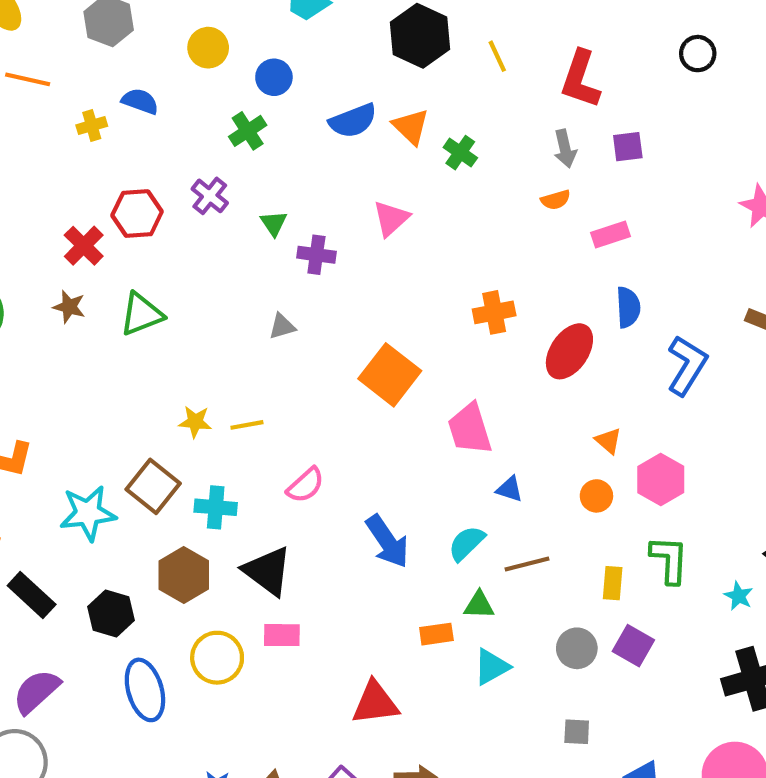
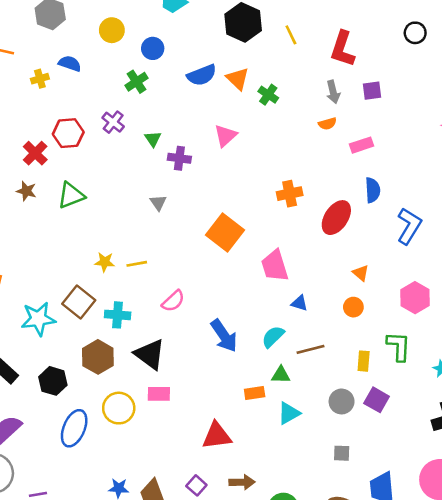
gray triangle: (282, 326) -> (158, 203), turned -48
pink hexagon: (661, 480) -> (415, 298), moved
blue ellipse: (145, 690) -> (74, 428), turned 39

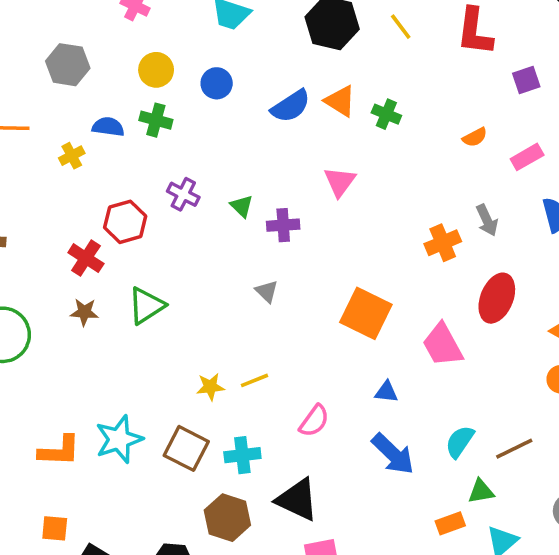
green cross: (137, 82) -> (156, 120), moved, turned -30
gray arrow: (333, 92) -> (487, 220), moved
red ellipse: (336, 218) -> (497, 298), moved
blue triangle: (300, 303) -> (386, 392), moved
cyan star: (38, 319) -> (119, 439), moved

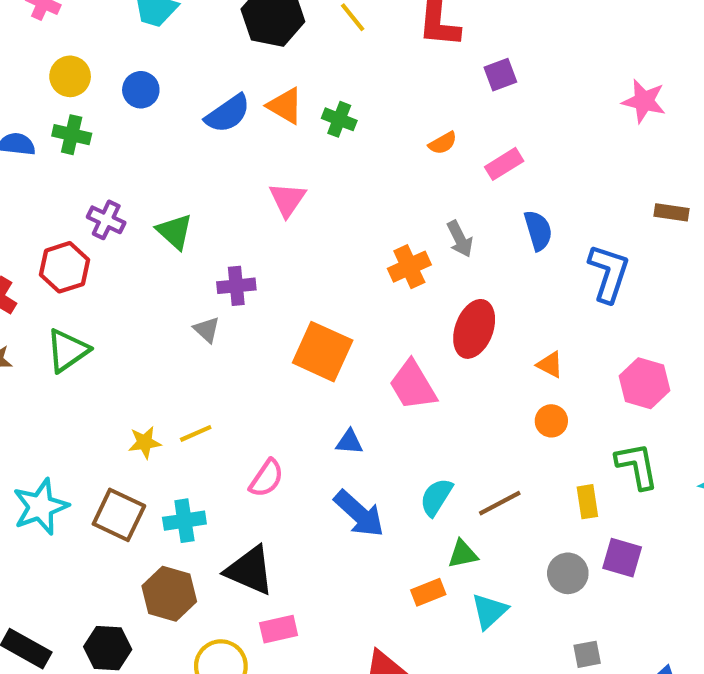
green triangle: (242, 206) -> (175, 231), size x1.4
red hexagon: (125, 222) -> (65, 267), moved
purple cross: (283, 225) -> (236, 286), moved

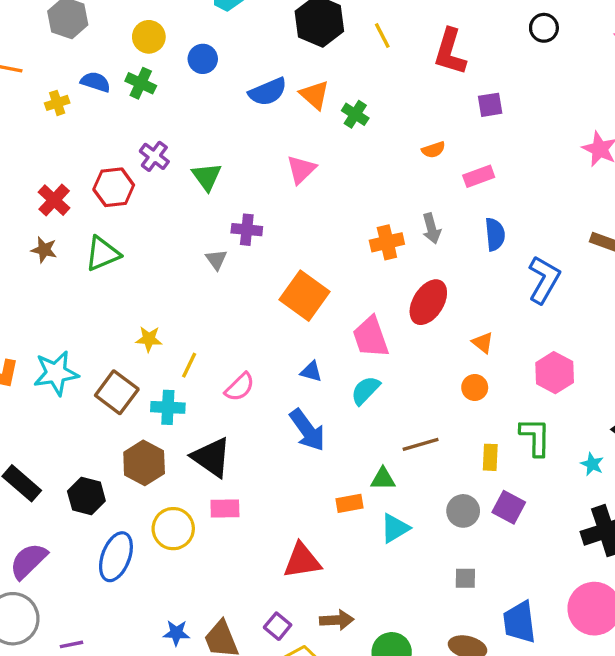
yellow line: (196, 433) -> (189, 365), moved, turned -52
cyan semicircle: (436, 497) -> (365, 390), moved

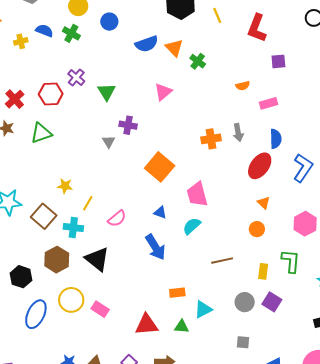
red ellipse: (428, 302) -> (260, 166), moved
green triangle: (383, 479) -> (182, 327), moved
pink rectangle: (225, 509) -> (100, 309), moved, turned 30

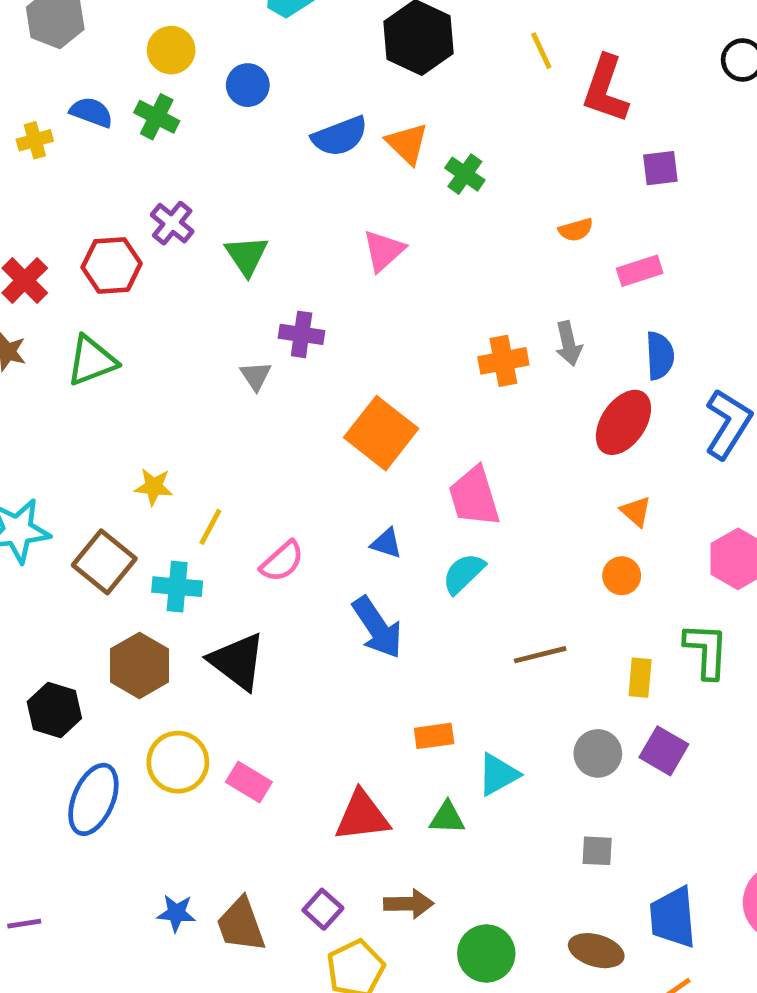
yellow line: (217, 15) -> (541, 51), moved

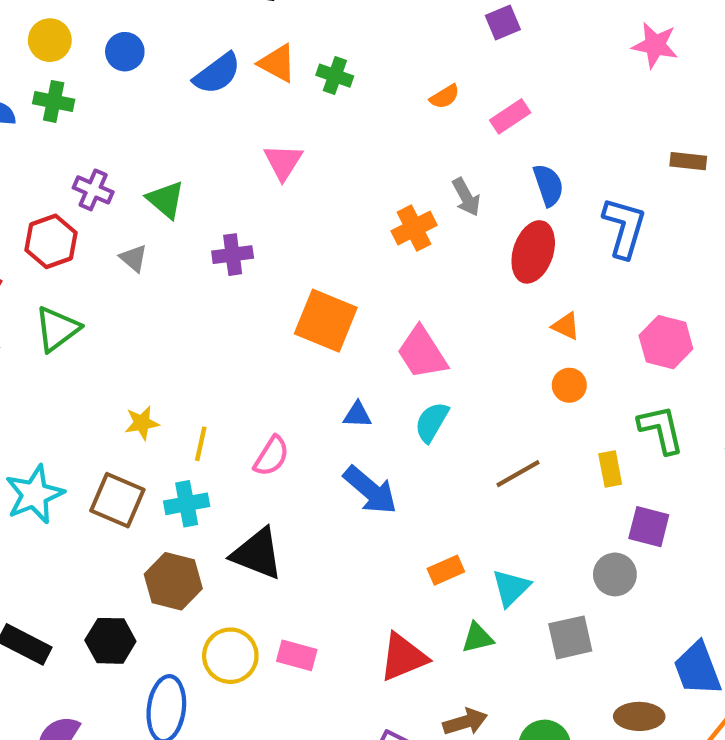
gray triangle: (256, 376) -> (134, 258), moved
gray circle: (598, 753) -> (615, 574), moved
gray square: (597, 851) -> (570, 637), moved, size x1.5

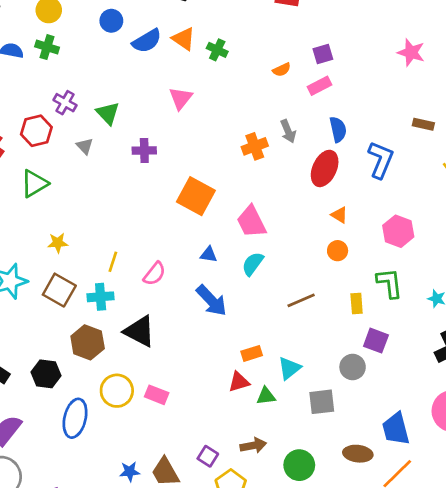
purple square: (503, 22) -> (323, 54), moved
blue circle: (125, 52) -> (111, 21), moved
yellow star: (142, 423) -> (58, 243), moved
red triangle: (403, 657) -> (239, 382), moved, size x0.7

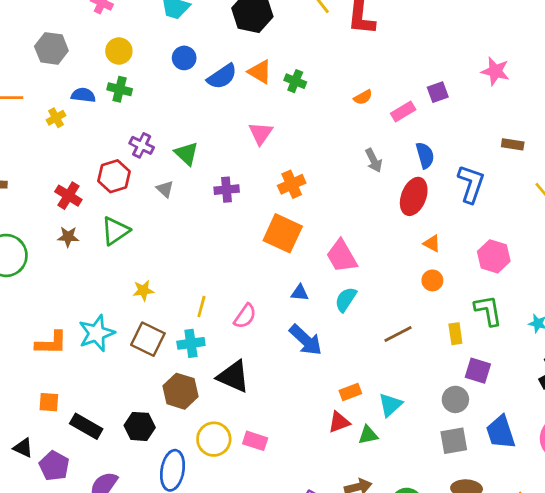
purple square: (323, 54) -> (438, 92), moved
orange cross: (255, 146) -> (292, 184), moved
gray square: (322, 402) -> (454, 441), moved
blue trapezoid: (396, 429) -> (501, 432), moved

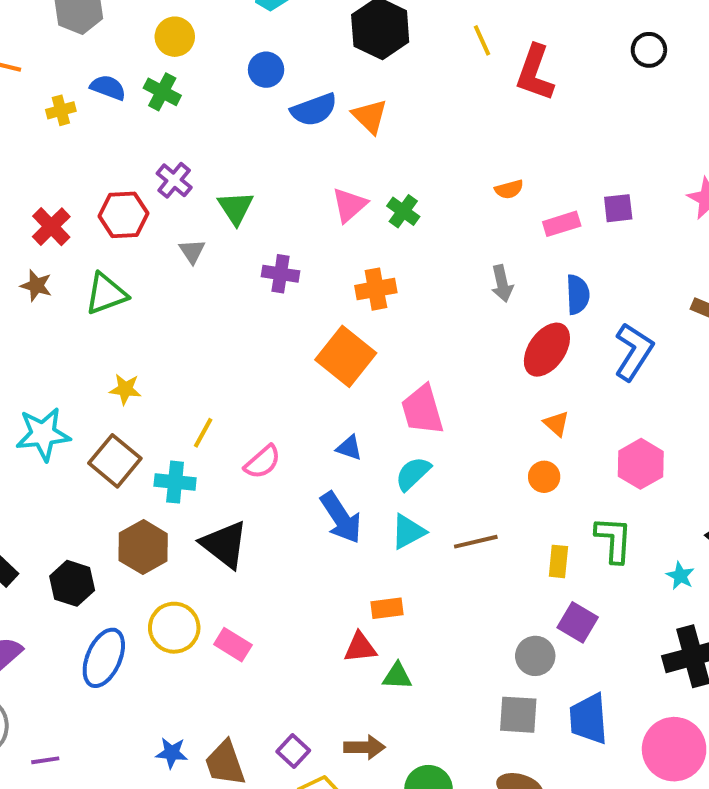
green cross: (295, 81) -> (403, 211), moved
cyan triangle: (390, 405) -> (408, 532), moved

